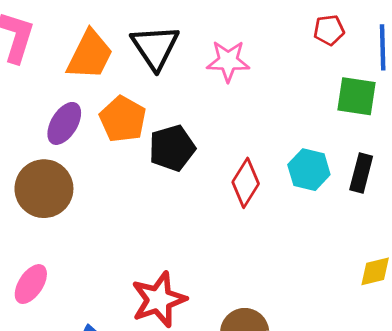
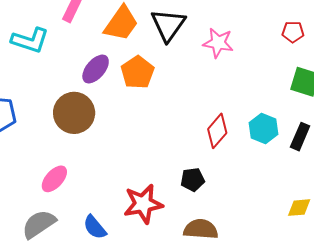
black pentagon: (172, 148) -> (193, 180), moved, size x0.7

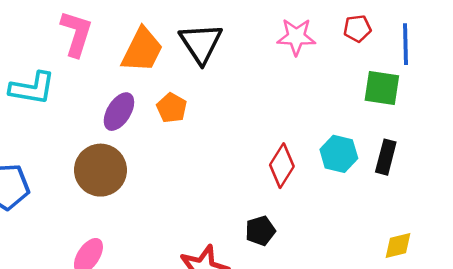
pink star: (218, 43) -> (296, 37), moved
orange pentagon: (137, 72) -> (172, 108), size x0.7

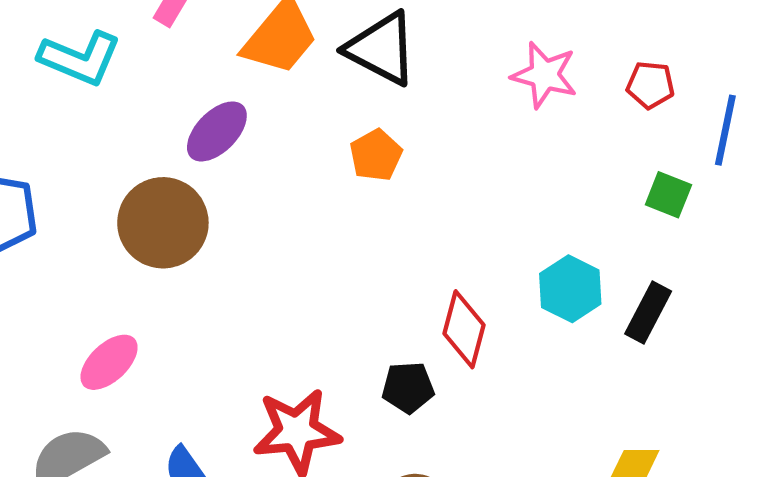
black triangle: (201, 43) -> (381, 49), turned -42
green square: (382, 88) -> (668, 195), size x0.7
orange pentagon: (172, 108) -> (376, 155), moved
red diamond: (282, 166) -> (464, 329), moved, turned -30

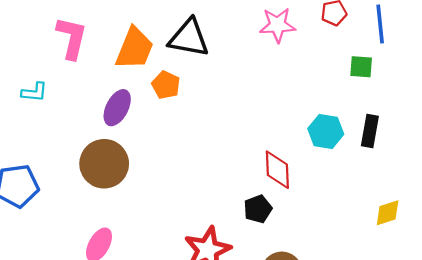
cyan L-shape: (80, 58) -> (34, 92), size x0.6
orange pentagon: (376, 155) -> (166, 85), moved

